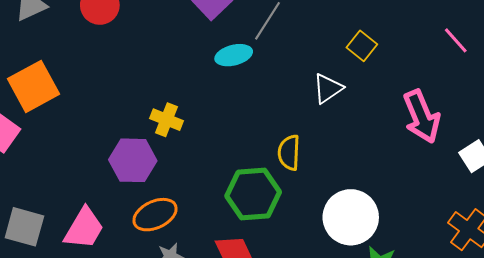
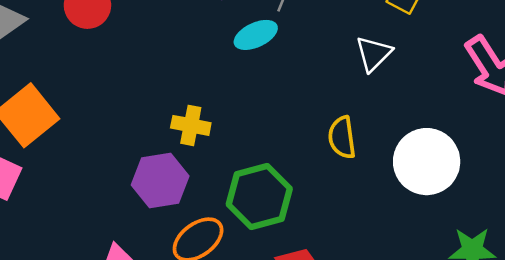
green hexagon: (253, 194) -> (259, 196), moved
white circle: (351, 217) -> (427, 162), moved

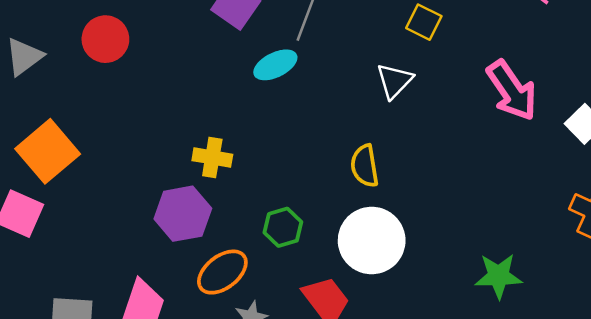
white circle: (427, 162) -> (372, 241), moved
green hexagon: (259, 196) -> (283, 227), size x0.6

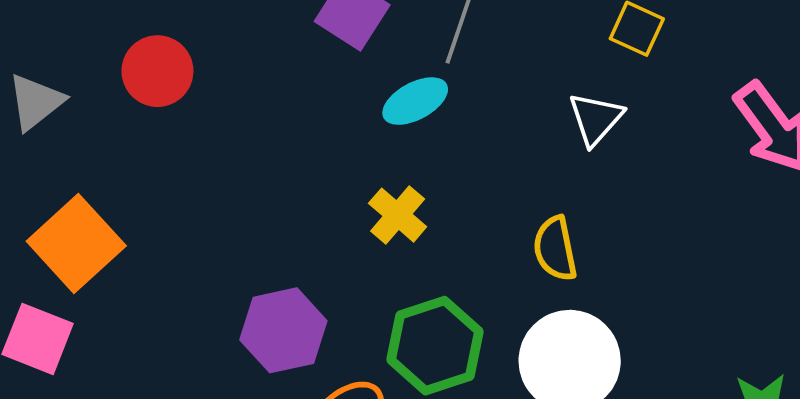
yellow cross: (212, 157) -> (398, 215), moved, turned 33
green hexagon: (283, 227) -> (435, 346), size x1.6

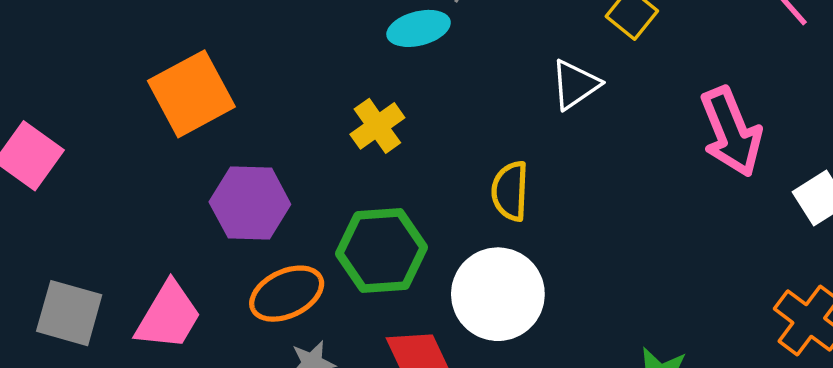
orange square: (76, 243) -> (191, 94), moved

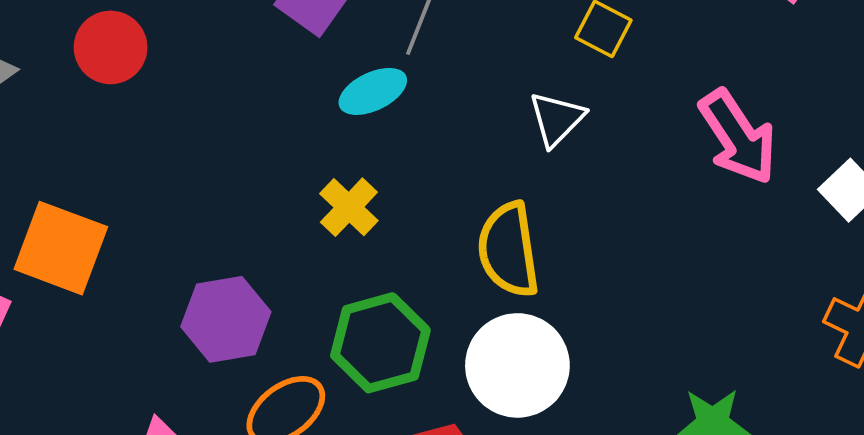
orange square: (191, 94) -> (61, 248), moved, turned -30
yellow semicircle: (510, 191) -> (508, 250), size x1.4

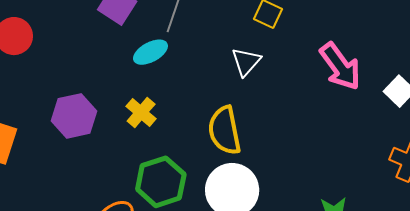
purple hexagon: (226, 319) -> (74, 116), moved

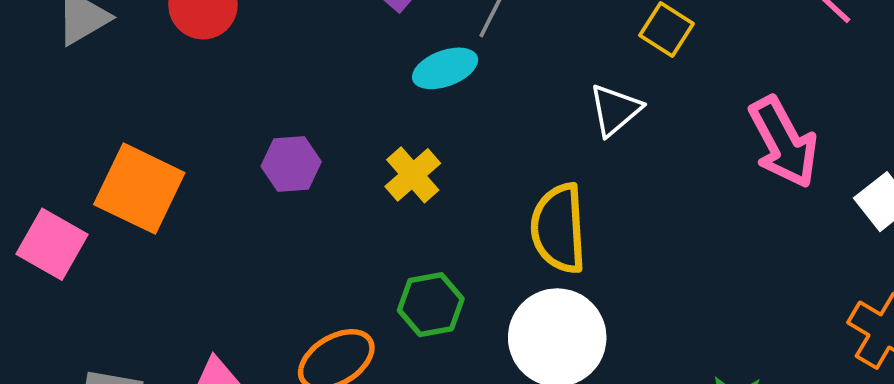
purple hexagon: (74, 116) -> (291, 164), size x0.7
green hexagon: (161, 182) -> (431, 305), size x0.7

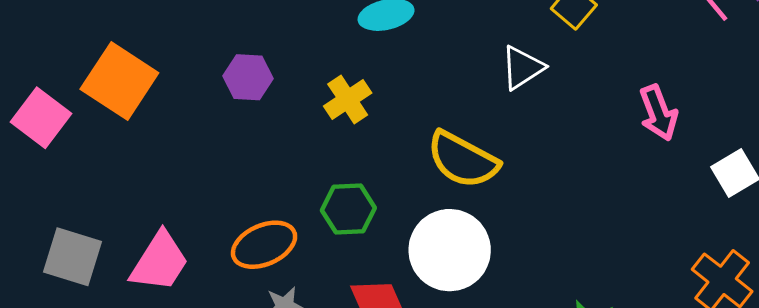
pink arrow: (783, 142) -> (658, 113), size x0.7
yellow semicircle: (559, 228) -> (463, 160), turned -66

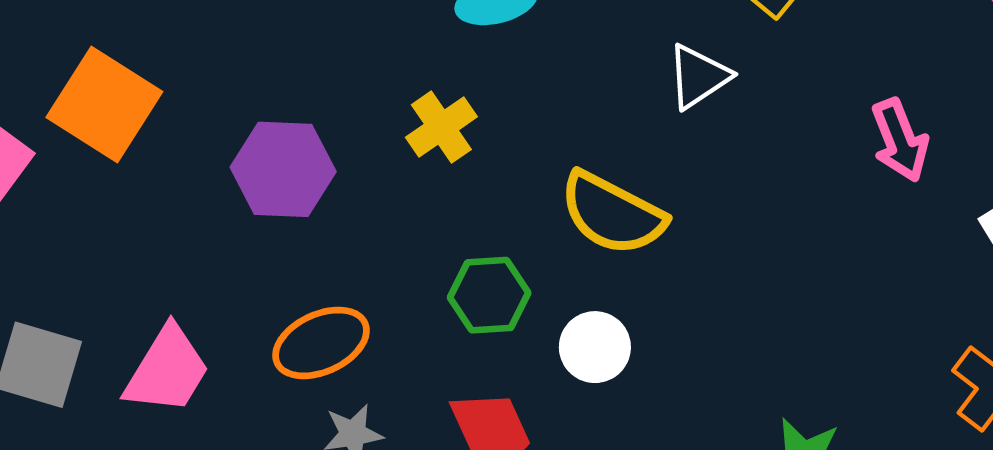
purple hexagon: (248, 77) -> (283, 169), moved, size x1.4
green hexagon: (348, 209) -> (489, 295), moved
white circle: (450, 250) -> (595, 347), size x0.6

